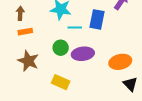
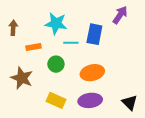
orange rectangle: (25, 32) -> (34, 47), moved
purple ellipse: (83, 54) -> (90, 100), moved
orange ellipse: (120, 62) -> (92, 73), moved

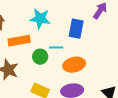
cyan line: (71, 43) -> (56, 48), moved
orange rectangle: (34, 47) -> (19, 41), size x1.5

